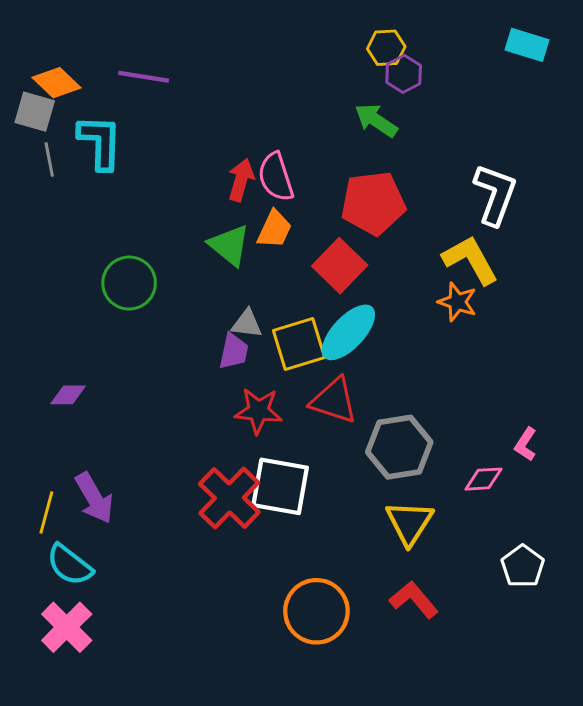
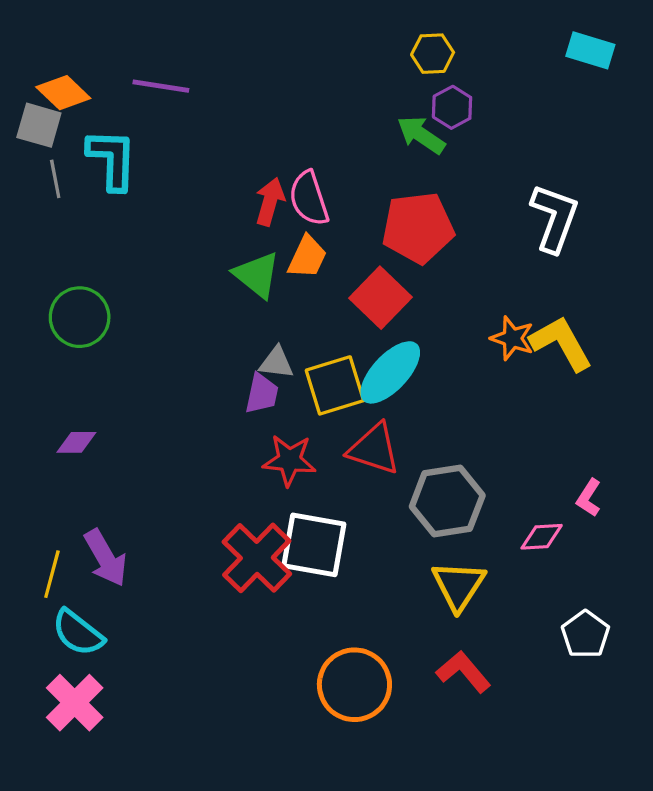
purple hexagon: (404, 74) -> (452, 107), moved
yellow L-shape: (470, 260) -> (561, 343), moved
green circle: (129, 283) -> (80, 317), moved

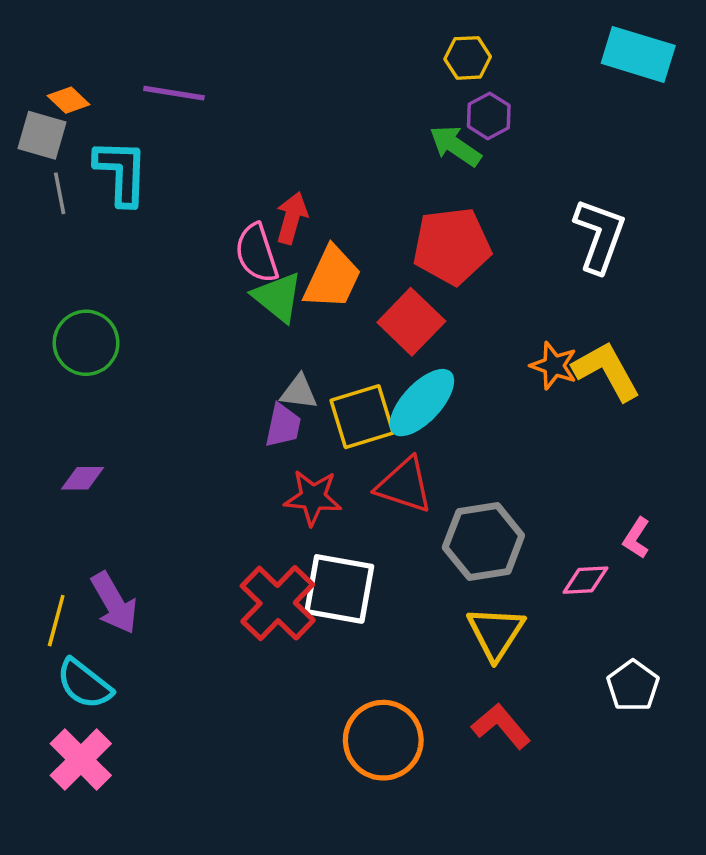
cyan rectangle: (590, 50) -> (638, 54), size x1.4
orange diamond: (63, 93) -> (68, 100), size x0.7
pink semicircle: (309, 198) -> (257, 253), moved
orange trapezoid: (307, 257) -> (332, 278), size x1.4

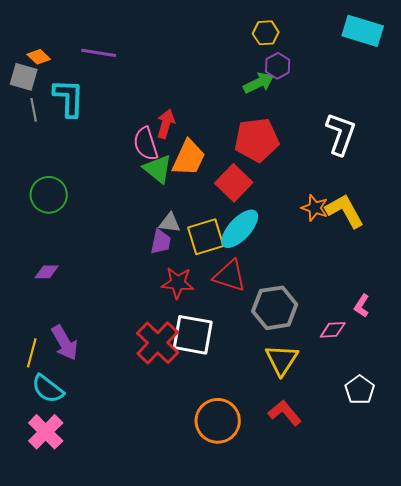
green arrow: (455, 146) -> (259, 83), turned 120

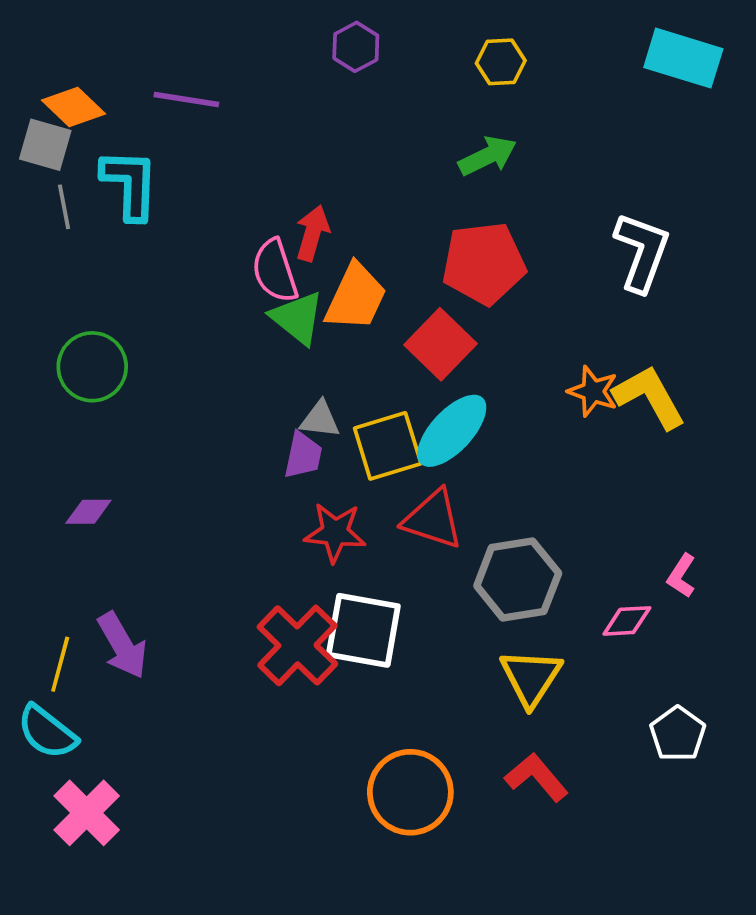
orange diamond: (39, 57) -> (73, 107), size x1.4
purple hexagon: (278, 66) -> (356, 47), moved
cyan semicircle: (48, 389) -> (47, 732), moved

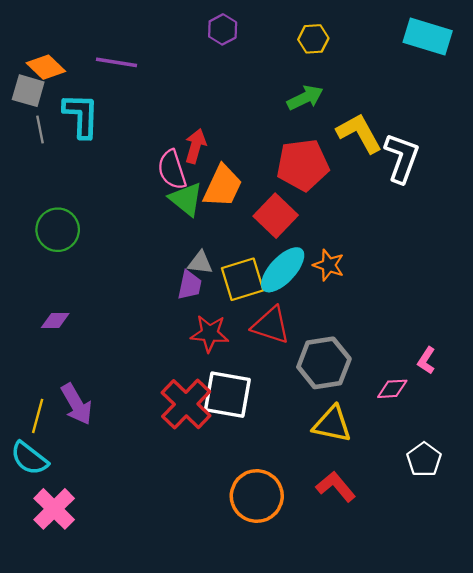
orange star: (593, 391) -> (329, 265), moved
yellow L-shape: (649, 397) -> (359, 133), moved
yellow triangle: (531, 677) -> (332, 424), turned -51

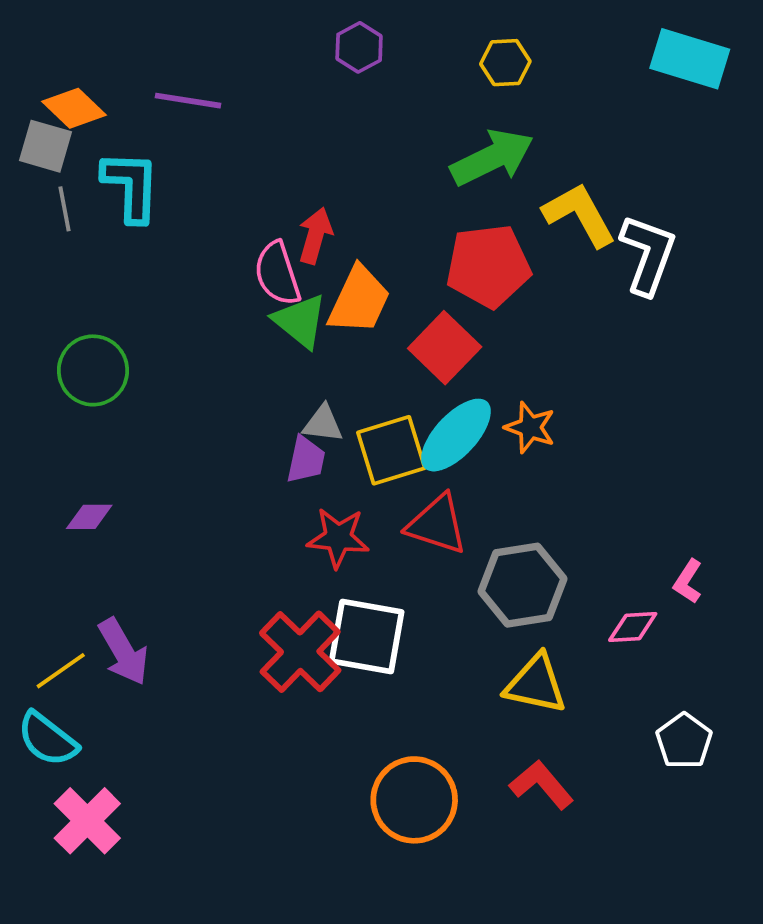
green arrow: (305, 98) -> (492, 158), size x1.4
yellow line: (38, 416) -> (61, 671), turned 40

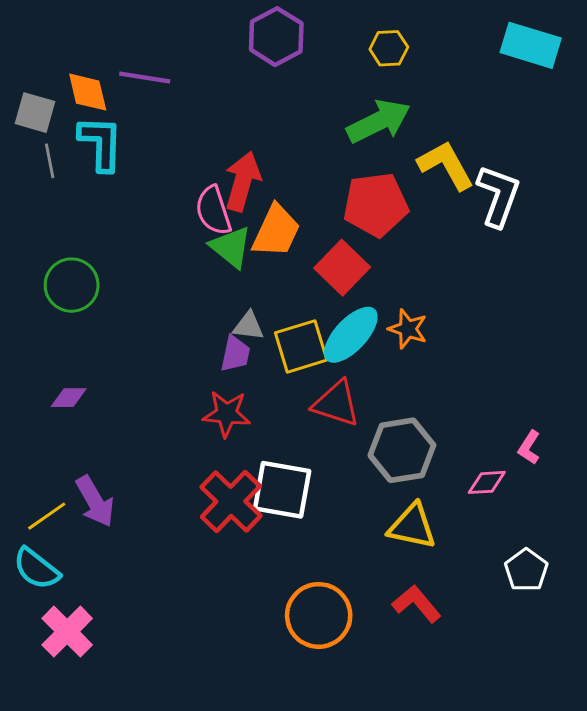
purple hexagon: (359, 47) -> (276, 37), size x1.5
orange diamond: (74, 108) -> (88, 92), moved, turned 33
red arrow: (315, 236) -> (243, 181), size x1.4
red star: (338, 538) -> (227, 414), moved

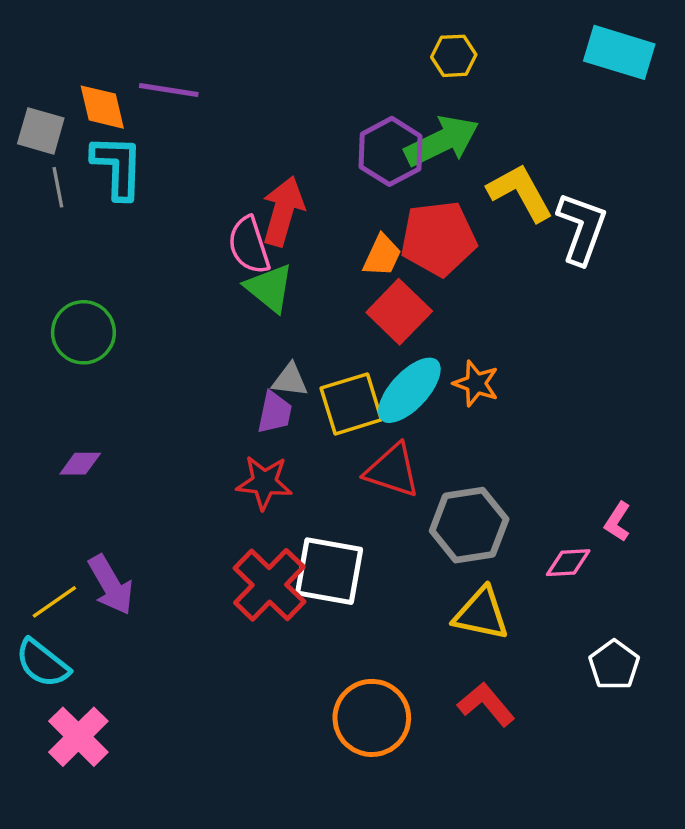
purple hexagon: (276, 37) -> (391, 151), moved
orange trapezoid: (276, 231) -> (382, 255), moved, size x0.7

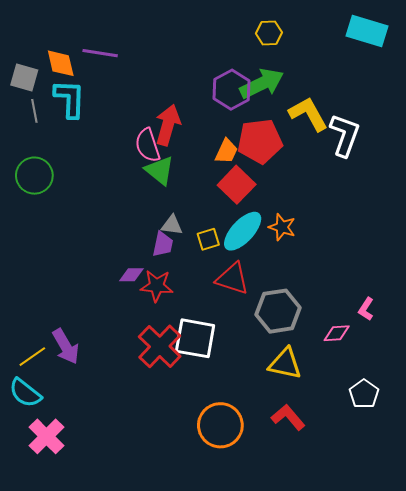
green circle: (83, 332) -> (34, 176), moved
yellow square: (351, 404) -> (208, 239), size x0.6
purple diamond: (80, 464) -> (131, 275), moved

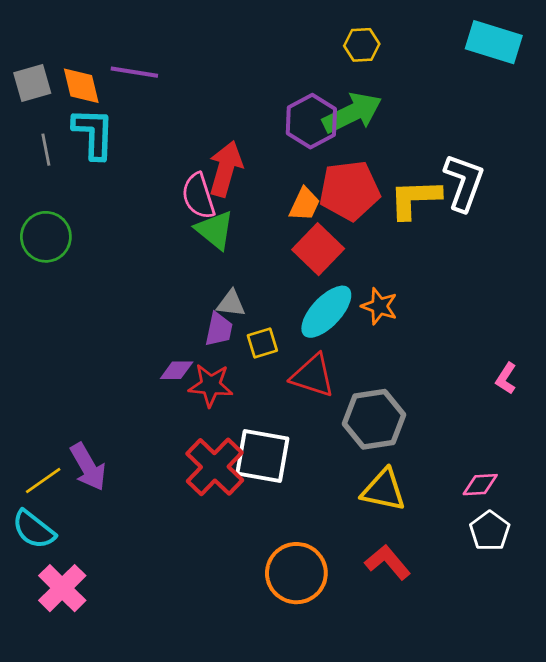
gray square: (24, 77) -> (32, 83), moved, turned -32
yellow L-shape: (308, 114) -> (415, 199), moved, turned -63
yellow square: (208, 239) -> (262, 343), moved
pink L-shape: (366, 309) -> (506, 378), moved
pink diamond: (337, 333) -> (480, 485), moved

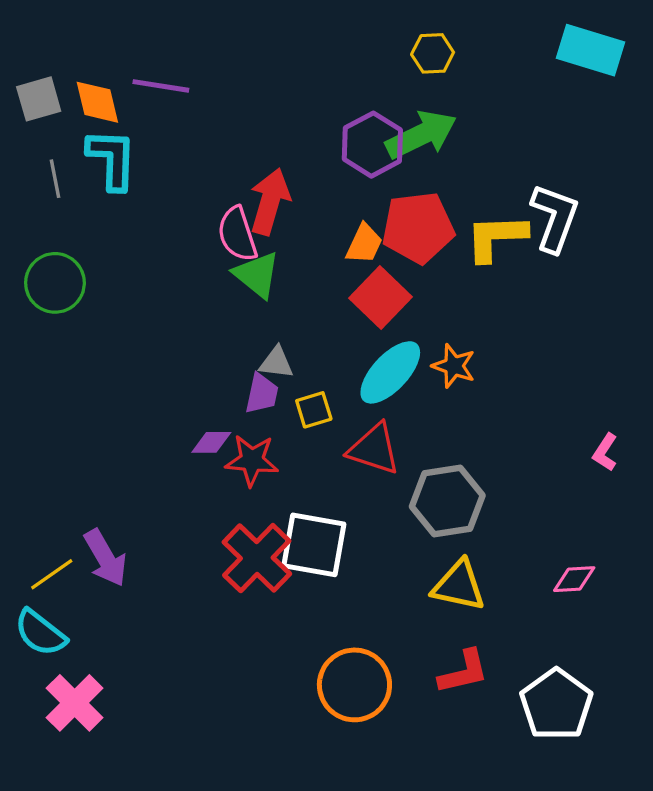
white pentagon: (490, 531) -> (556, 704), moved, size x1.5
red L-shape: (388, 562) -> (464, 672), turned 117

